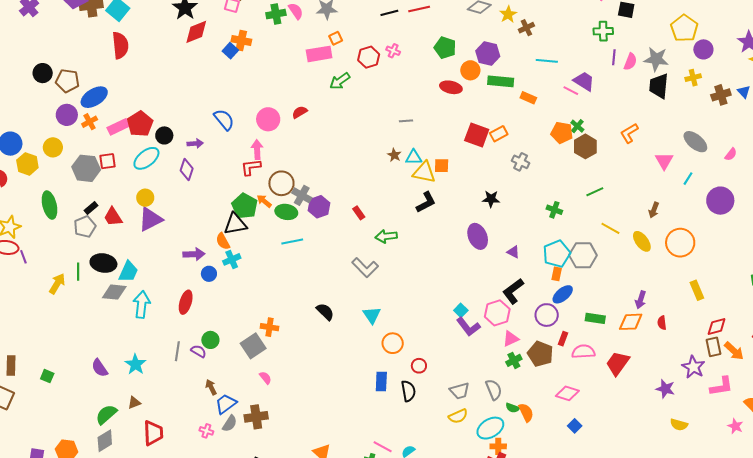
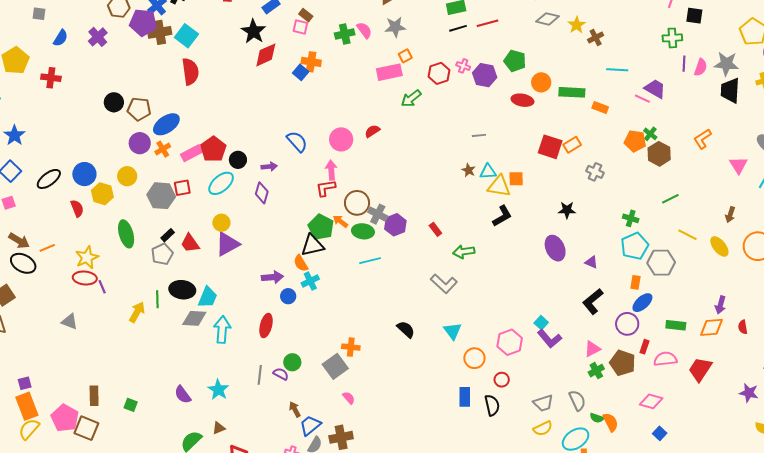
purple hexagon: (488, 54) -> (485, 75), moved
cyan pentagon: (557, 254) -> (635, 246), moved
pink hexagon: (497, 313) -> (510, 342), moved

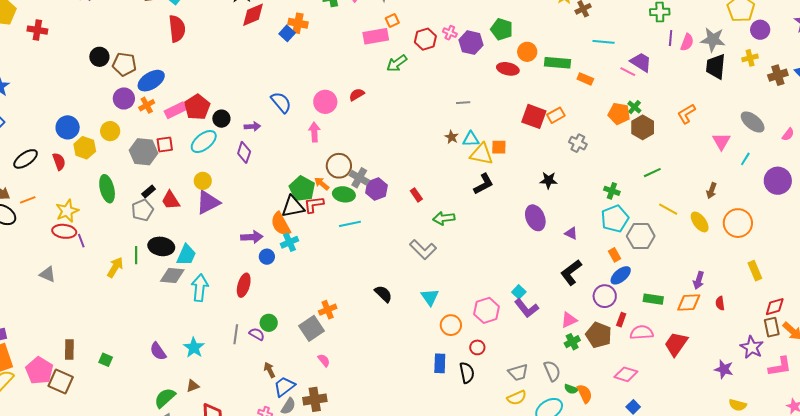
black ellipse: (49, 179) -> (26, 159), moved
red L-shape: (326, 188) -> (314, 205), moved
orange semicircle: (301, 263) -> (281, 224), size x1.4
orange rectangle: (636, 282) -> (615, 255), turned -40
orange cross: (351, 347) -> (328, 310), turned -30

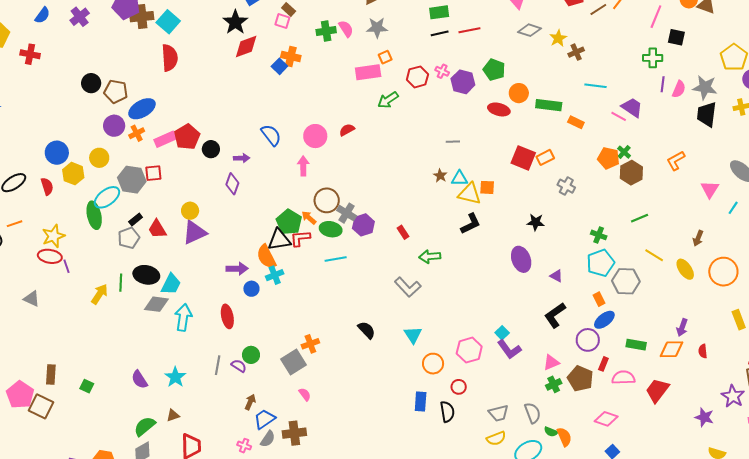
cyan ellipse: (204, 142) -> (107, 197), moved
red ellipse: (244, 285) -> (227, 316), turned -30
brown arrow: (270, 370) -> (250, 402), turned 49

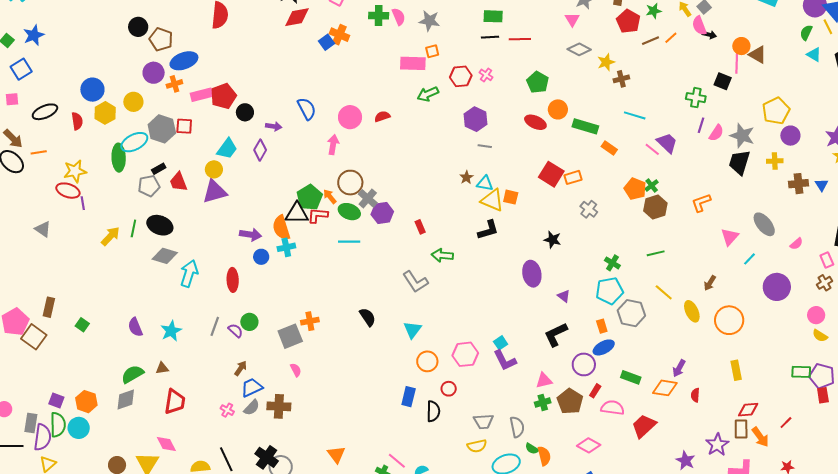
pink line: (656, 17) -> (737, 62), moved, turned -30
purple hexagon: (463, 82) -> (475, 119), moved
cyan trapezoid: (171, 284) -> (227, 149), moved

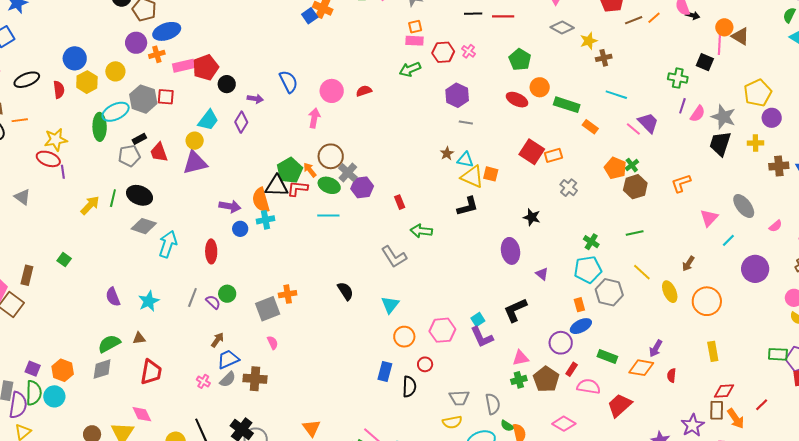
pink rectangle: (413, 63) -> (414, 41), moved, size x0.7
green square: (82, 325) -> (64, 260), moved
black L-shape: (556, 334) -> (515, 310), moved

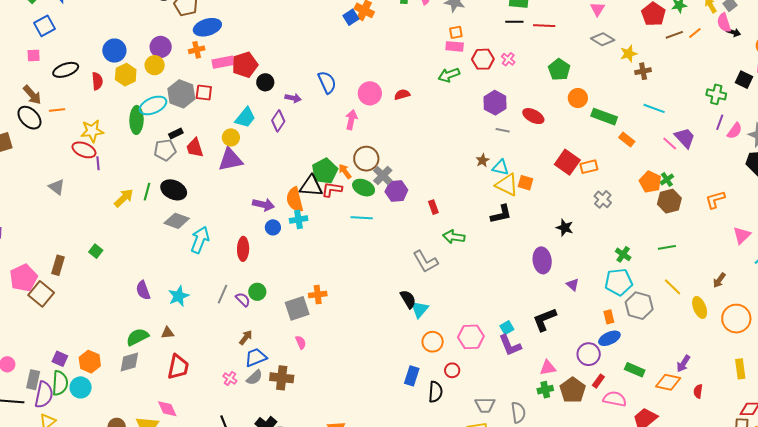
purple circle: (136, 43) -> (161, 47), moved
red ellipse: (517, 100) -> (533, 116), moved
black semicircle: (345, 291) -> (408, 299), moved

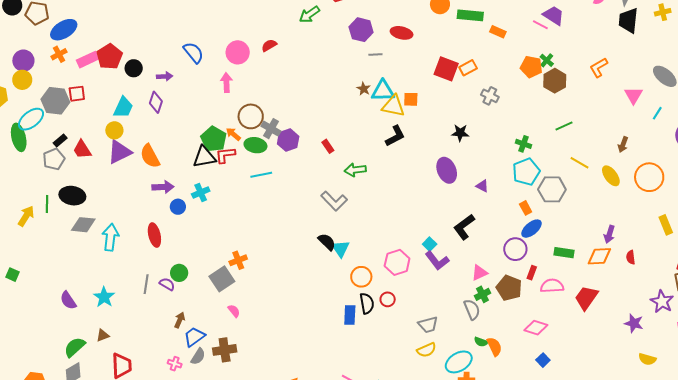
cyan triangle: (501, 167) -> (383, 91), size x1.4
orange semicircle: (295, 200) -> (150, 156), moved
black semicircle: (435, 392) -> (367, 303), moved
gray semicircle: (518, 413) -> (472, 309), moved

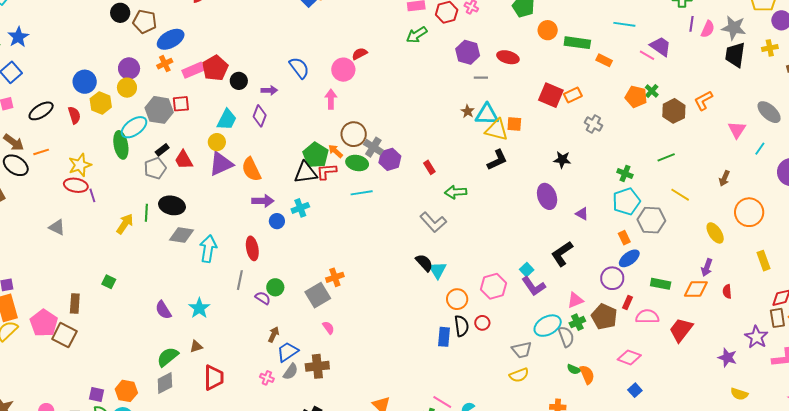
red semicircle: (269, 45) -> (360, 54), moved
brown hexagon: (555, 81) -> (674, 111), moved
yellow ellipse: (611, 176) -> (715, 233), moved
gray line: (146, 284) -> (240, 280), moved
cyan ellipse: (459, 362) -> (548, 326), moved

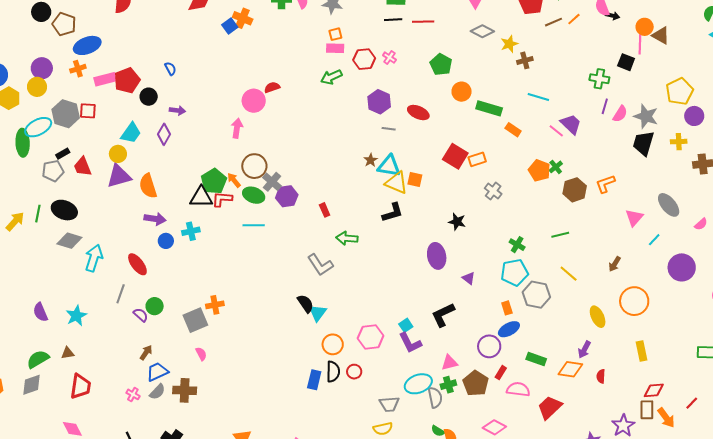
blue semicircle: (299, 68) -> (170, 69), moved, size x0.6
red ellipse: (252, 248) -> (137, 264), turned -35

